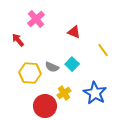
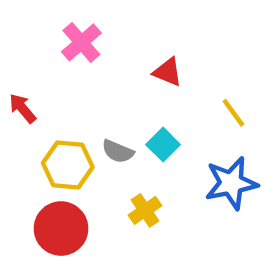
red arrow: (18, 40) -> (22, 108), moved
blue star: (95, 93) -> (231, 183), moved, turned 30
red circle: (45, 106) -> (61, 229), moved

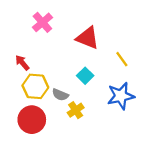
red triangle: (168, 72) -> (88, 38), size x1.5
red arrow: (22, 108) -> (22, 63), moved
gray semicircle: (118, 151) -> (60, 95), moved

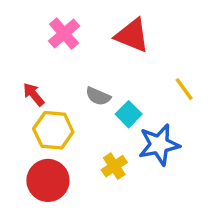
red triangle: (88, 38) -> (132, 35), moved
gray semicircle: (60, 95) -> (98, 96), moved
blue star: (121, 96) -> (159, 145), moved

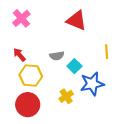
pink cross: (64, 34) -> (21, 18), moved
yellow line: (184, 89) -> (107, 52), turned 32
gray semicircle: (98, 96) -> (57, 56), turned -32

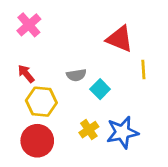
red triangle: (77, 20) -> (120, 39), moved
blue star: (92, 84) -> (122, 132), moved

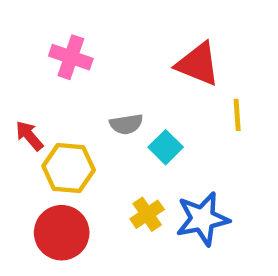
pink cross: (29, 25) -> (71, 57), moved, turned -30
red arrow: (26, 74) -> (29, 136), moved

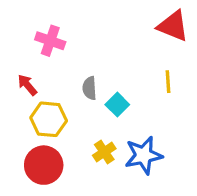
red triangle: (198, 64) -> (173, 26), moved
gray semicircle: (126, 124) -> (89, 88), turned 95
red arrow: (29, 136) -> (27, 85), moved

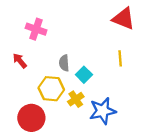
yellow hexagon: (49, 119) -> (51, 89), moved
yellow cross: (104, 152) -> (76, 99), moved

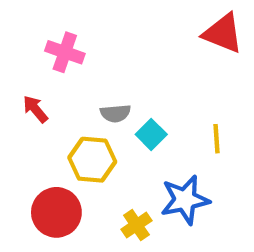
yellow line: (120, 58) -> (217, 139), moved
gray semicircle: (64, 63) -> (115, 113), turned -91
yellow cross: (76, 99) -> (136, 225), moved

